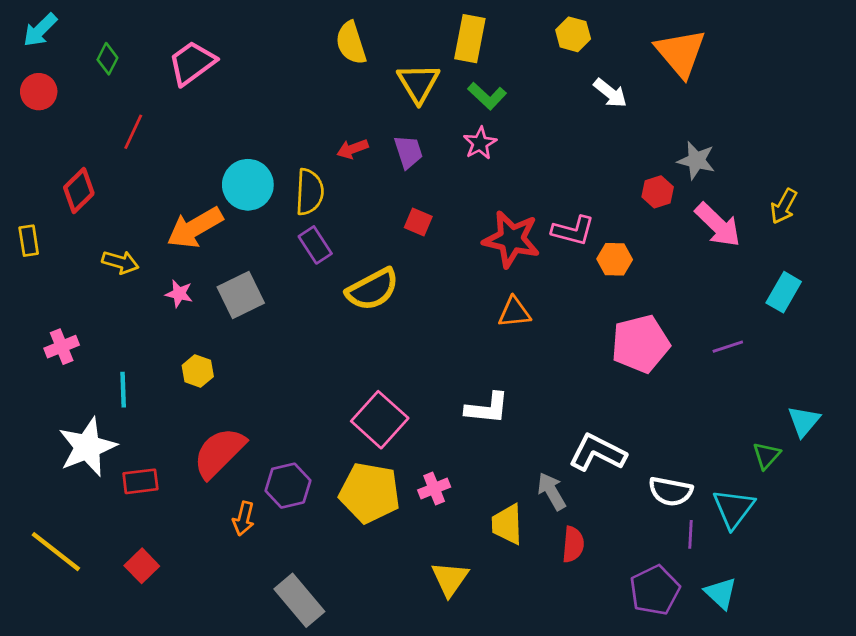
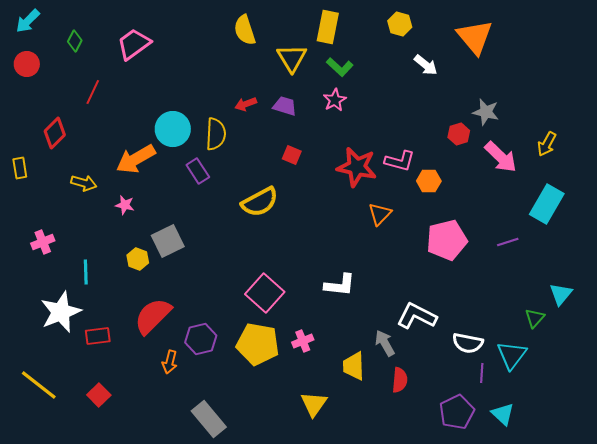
purple trapezoid: (408, 152) -> (285, 106), turned -55
purple rectangle: (315, 245) -> (198, 171), moved
cyan rectangle: (784, 292) -> (547, 204), size x1.4
gray square: (241, 295) -> (168, 241), moved
orange triangle: (514, 312) -> (380, 214), moved, turned -40

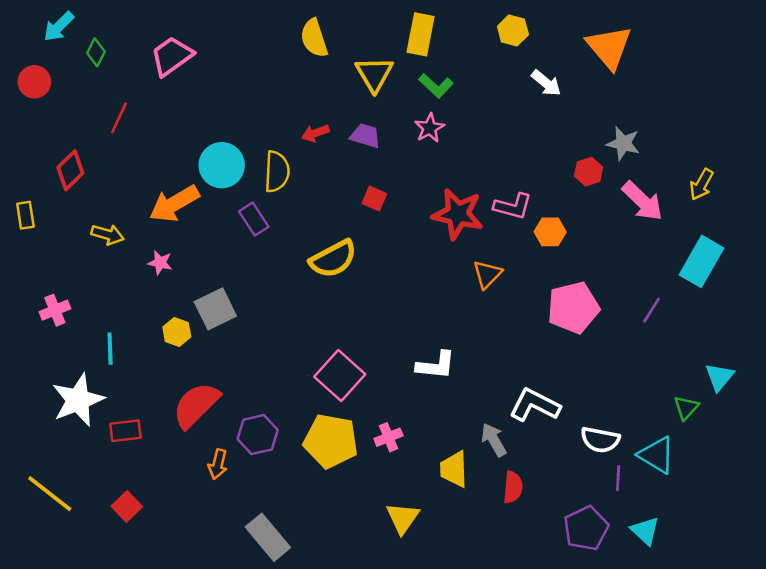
cyan arrow: (28, 21) -> (59, 27), moved
purple line: (508, 242) -> (651, 310), turned -40
cyan triangle: (512, 355) -> (657, 455), turned -36

